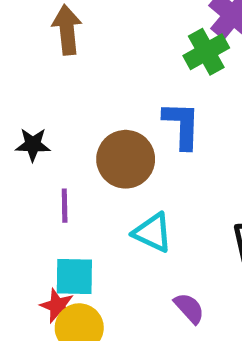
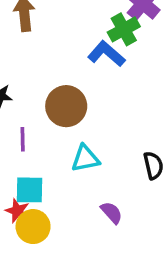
blue L-shape: (182, 125) -> (106, 54), moved, turned -51
cyan triangle: (153, 233) -> (85, 158), turned -36

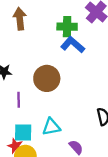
green cross: (124, 29) -> (67, 27), moved, turned 30
cyan triangle: (85, 158) -> (51, 127), moved

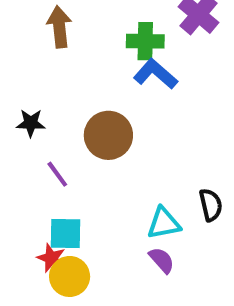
purple line: (19, 100) -> (57, 174), turned -35
cyan triangle: (51, 127) -> (164, 223), moved

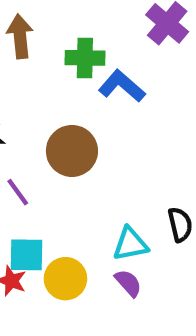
green cross: (145, 41) -> (85, 58), moved
yellow circle: (70, 276) -> (65, 279), moved

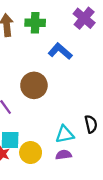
green cross: (85, 58) -> (35, 23), moved
purple semicircle: (128, 283) -> (64, 155), turned -56

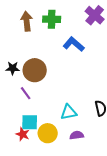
brown circle: (34, 85) -> (35, 70), moved
cyan triangle: (65, 134) -> (69, 112), moved

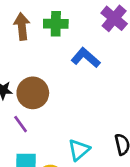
cyan triangle: (69, 112) -> (79, 150), turned -30

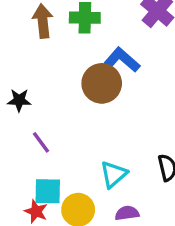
brown circle: (33, 93) -> (102, 83), moved

